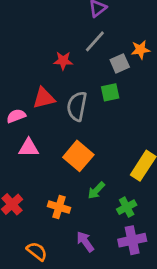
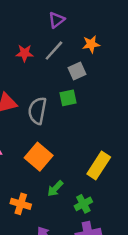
orange star: (140, 50) -> (91, 44), moved
red star: (63, 61) -> (25, 53), moved

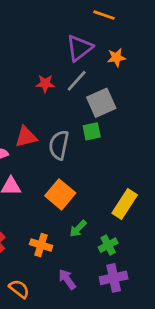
purple triangle: (57, 20) -> (79, 48), size x1.5
orange star: (91, 44) -> (116, 57), moved
gray square: (77, 71) -> (101, 103), size x1.5

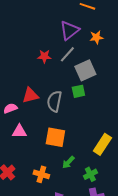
orange square: (60, 194) -> (55, 137), turned -30

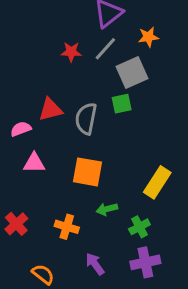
orange star: (96, 37) -> (148, 37), moved
green arrow: (68, 162) -> (107, 209), turned 32

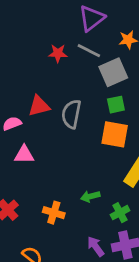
gray line: (105, 49) -> (89, 51), turned 75
green square: (122, 104) -> (116, 105), moved
orange square: (88, 172) -> (115, 134), moved
purple arrow: (95, 264) -> (96, 246), moved

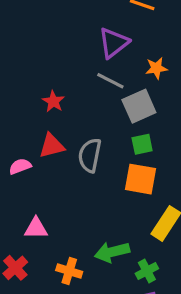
red star: (58, 53) -> (53, 101), moved, turned 30
pink triangle: (24, 155) -> (36, 228), moved
green arrow: (90, 196) -> (112, 252), size x1.5

